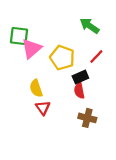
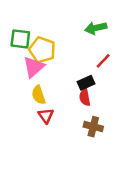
green arrow: (90, 26) -> (96, 28), turned -48
pink triangle: (31, 49) -> (34, 67), moved
yellow pentagon: (62, 58) -> (42, 50), moved

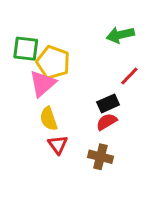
red semicircle: (85, 97) -> (107, 122), turned 70
brown cross: (93, 127) -> (100, 157), moved

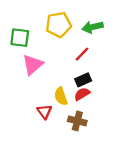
yellow pentagon: (53, 62) -> (58, 25), moved, turned -30
red line: (129, 76) -> (82, 54), moved
yellow semicircle: (49, 119) -> (61, 96), moved

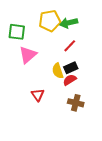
green arrow: (93, 27) -> (69, 23), moved
yellow semicircle: (61, 96) -> (58, 71), moved
brown cross: (77, 121) -> (76, 103), moved

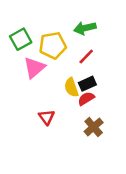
yellow pentagon: (50, 21) -> (53, 45), moved
green square: (17, 32) -> (21, 39), turned -36
brown cross: (76, 103) -> (94, 127), turned 35

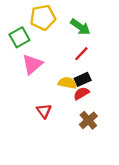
green arrow: (85, 28) -> (80, 27), turned -132
yellow pentagon: (53, 45) -> (43, 17), moved
yellow semicircle: (71, 87) -> (67, 83), turned 120

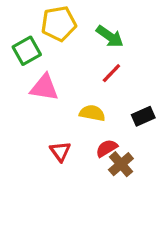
pink triangle: (32, 64) -> (44, 87), turned 50
black rectangle: (83, 79) -> (143, 116), moved
red semicircle: (81, 93) -> (107, 148), moved

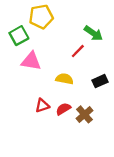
green arrow: (110, 36) -> (93, 33), moved
red semicircle: (107, 148) -> (63, 109), moved
red triangle: (60, 151) -> (42, 106), turned 48

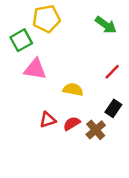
green arrow: (93, 33) -> (106, 25), moved
red line: (78, 51) -> (112, 72), moved
black rectangle: (100, 81) -> (113, 108), moved, turned -32

